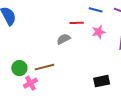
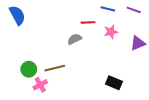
black rectangle: (102, 81) -> (114, 83), turned 35

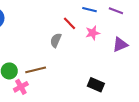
red line: (88, 22) -> (69, 23), turned 48
gray semicircle: (74, 39) -> (56, 40), turned -40

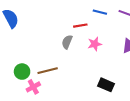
red line: (69, 23) -> (80, 26), turned -56
pink star: (93, 33) -> (95, 44), moved

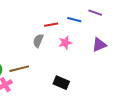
blue line: (100, 12) -> (74, 20), moved
black rectangle: (106, 85) -> (61, 83), moved

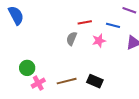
blue line: (74, 20) -> (113, 25), moved
brown line: (19, 69) -> (67, 81), moved

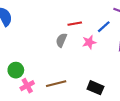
blue line: (113, 25) -> (104, 27), turned -56
black rectangle: (95, 81) -> (95, 88), moved

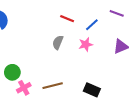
red line: (75, 24) -> (67, 19), moved, turned 32
blue line: (104, 27) -> (92, 25), moved

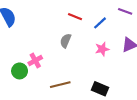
pink star: (86, 44) -> (102, 49), moved
pink cross: (24, 88) -> (35, 61), moved

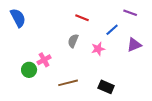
blue line: (100, 23) -> (112, 30), moved
pink star: (102, 49) -> (98, 49), moved

